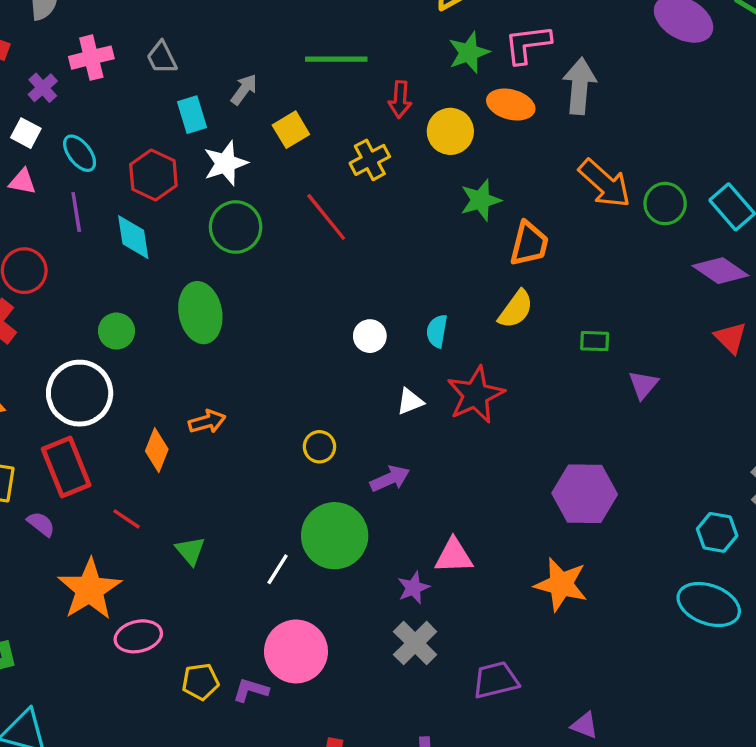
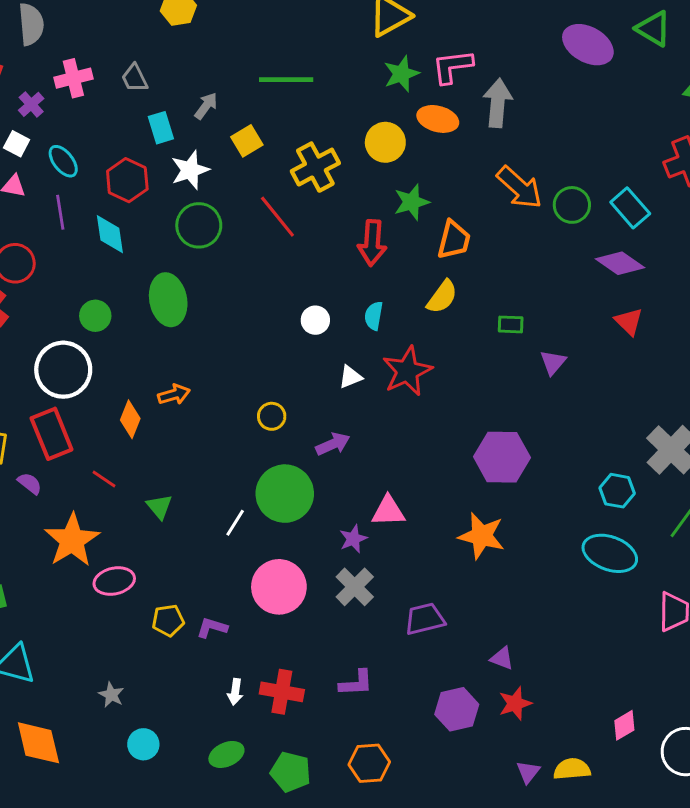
red arrow: (400, 99) -> (372, 243), moved, size x1.4
yellow cross: (370, 160) -> (315, 167), size x1.4
pink circle: (296, 651) -> (279, 587), moved

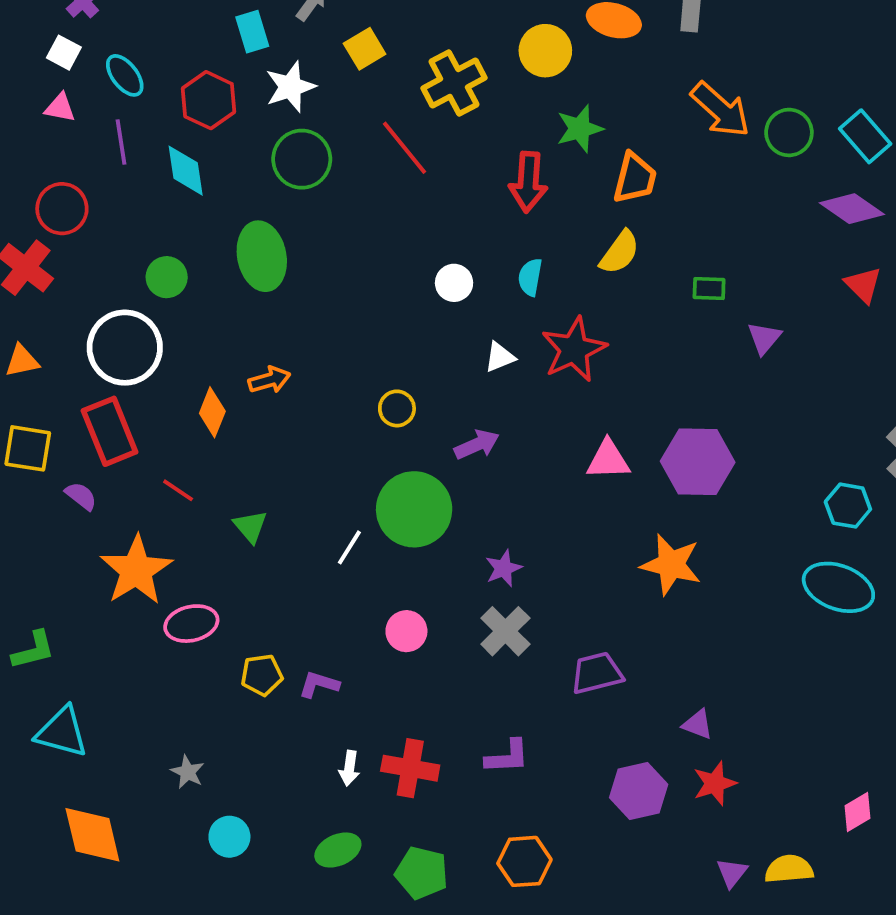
pink triangle: (388, 511) -> (608, 460), moved
pink circle: (279, 587) -> (406, 631), size x0.6

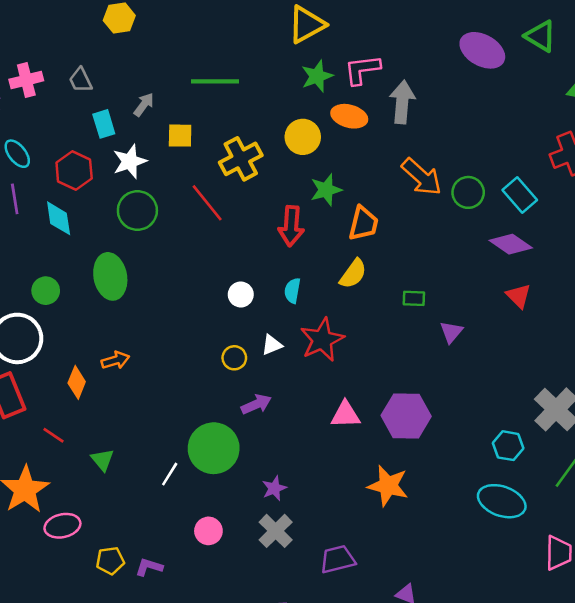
yellow square: (365, 49) -> (180, 136), turned 32
yellow circle: (397, 408) -> (234, 358), moved

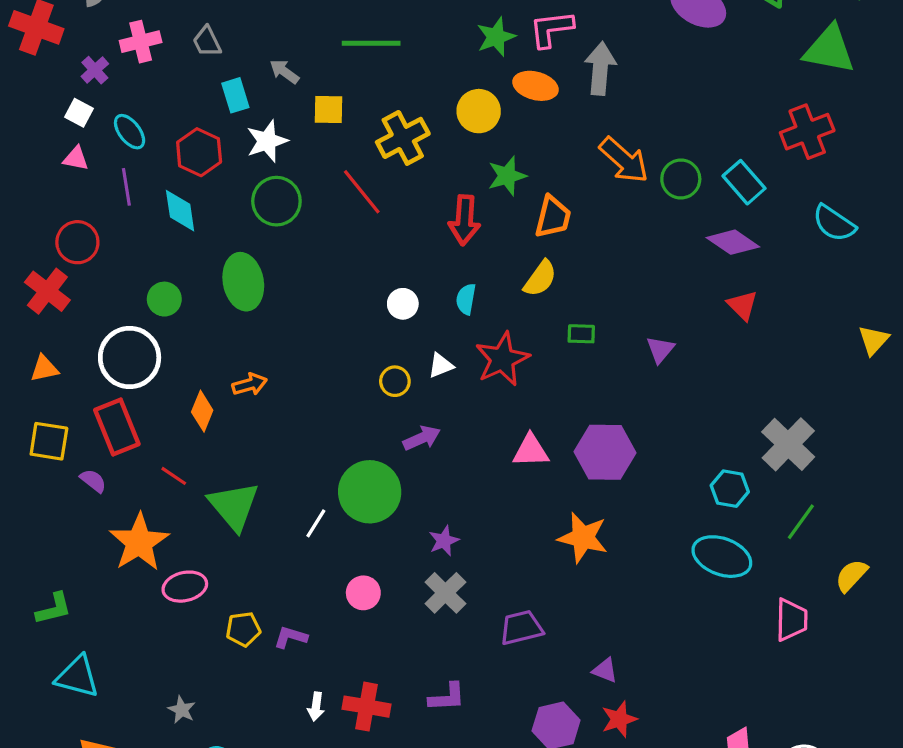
gray arrow: (144, 105) -> (284, 72), turned -90
green rectangle: (414, 298) -> (581, 334), moved
green triangle: (103, 460) -> (234, 506), size x1.8

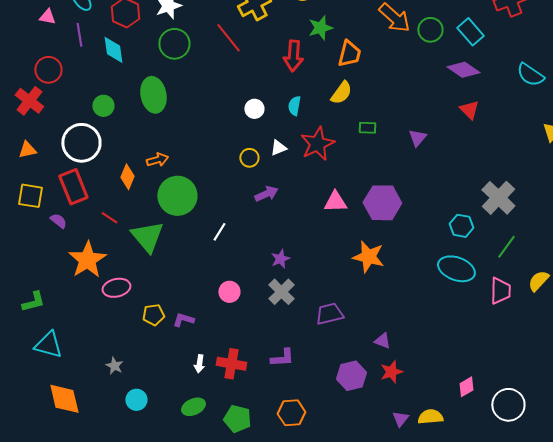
cyan semicircle: (834, 223) -> (530, 75), moved
green circle: (370, 492) -> (177, 196), moved
white line: (316, 523) -> (219, 232), moved
pink trapezoid: (791, 620) -> (500, 291), moved

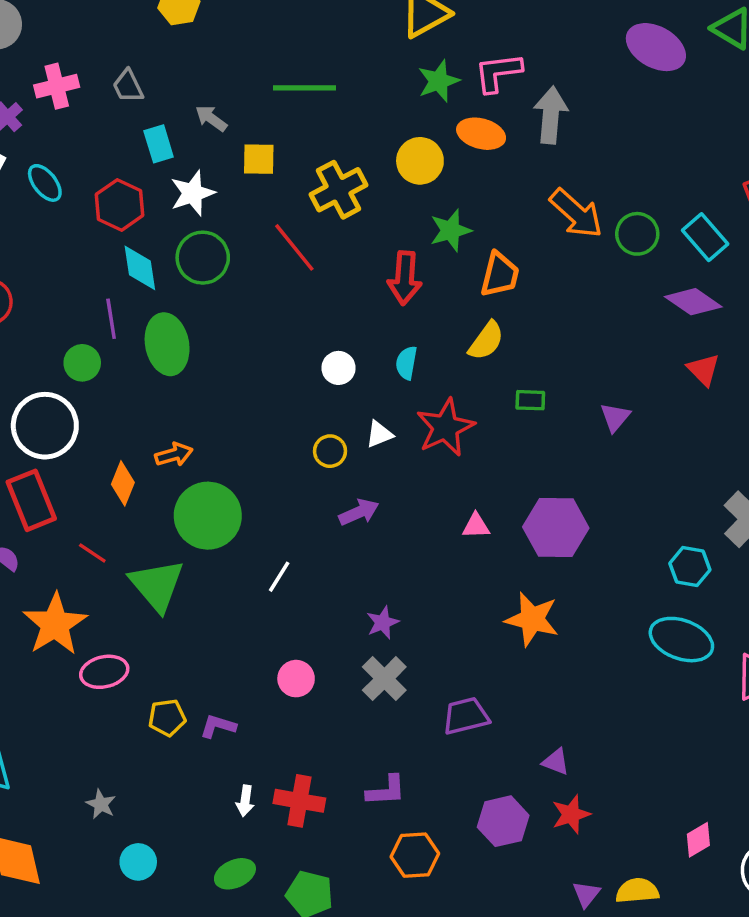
purple line: (79, 35) -> (111, 319), moved
cyan diamond: (113, 50) -> (140, 268), moved
pink triangle: (335, 202) -> (476, 526), size x0.7
orange hexagon: (291, 413) -> (415, 855), moved

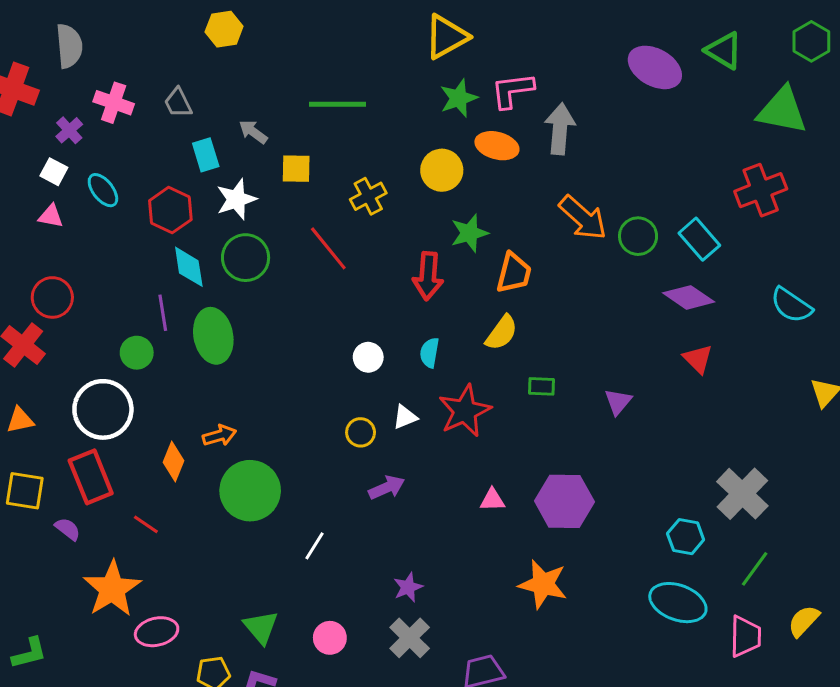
pink cross: (57, 86) -> (114, 103), turned 33
yellow cross: (338, 190) -> (368, 196), size x0.7
green triangle: (157, 585) -> (261, 627), moved, size x0.7

